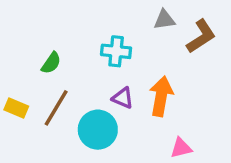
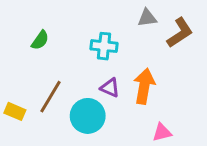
green semicircle: (51, 63) -> (40, 40), moved
yellow rectangle: (16, 108) -> (15, 111), moved

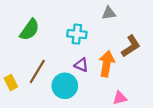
brown L-shape: (180, 33) -> (131, 46), moved
green semicircle: (40, 40) -> (30, 30), size x1.5
yellow rectangle: (15, 111) -> (11, 82), turned 40

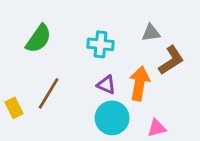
gray triangle: (109, 13) -> (151, 33), moved
cyan circle: (65, 86) -> (112, 118), moved

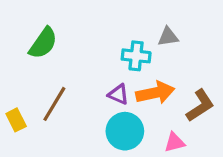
cyan cross: (101, 44) -> (136, 56), moved
brown L-shape: (171, 60) -> (200, 106), moved
orange arrow: (139, 83) -> (155, 93), turned 68

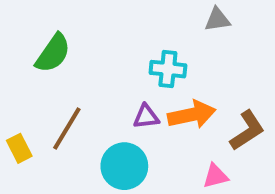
gray triangle: (168, 37) -> (217, 20), moved
purple triangle: (118, 94) -> (146, 117), turned -30
cyan circle: (125, 131) -> (124, 166), moved

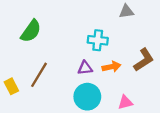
orange arrow: (192, 115) -> (111, 67), size x0.7
brown L-shape: (247, 130) -> (144, 60), moved
cyan circle: (124, 166) -> (87, 97), moved

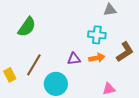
cyan cross: (98, 40) -> (97, 35), moved
cyan circle: (87, 97) -> (56, 84), moved

